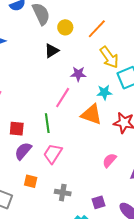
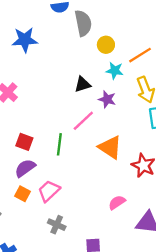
black triangle: (52, 51) -> (83, 84), moved
cyan star: (104, 92) -> (115, 71), moved
pink trapezoid: (53, 154) -> (49, 191), moved
orange square: (31, 181) -> (22, 194), moved

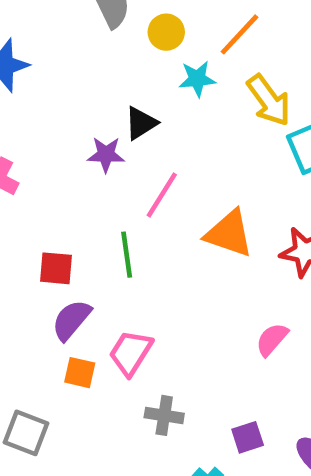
purple star: (107, 99) -> (106, 155), moved

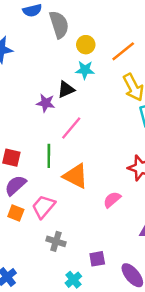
cyan star: (197, 79) -> (85, 70), moved
orange triangle: (229, 234) -> (76, 176), moved
pink semicircle: (272, 339) -> (112, 200), moved

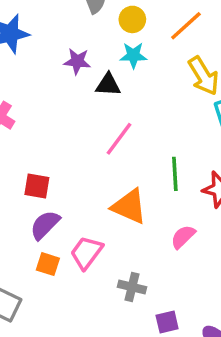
black triangle: (66, 89) -> (108, 85), turned 30
purple star: (46, 103) -> (77, 61), moved
green line: (49, 156) -> (175, 174), moved
gray cross: (56, 241) -> (132, 287), moved

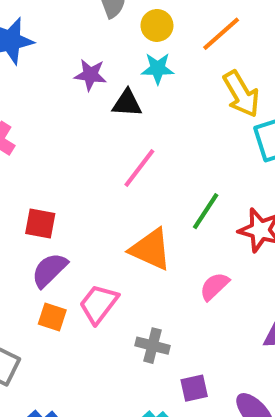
green line: (175, 174) -> (206, 211), turned 36

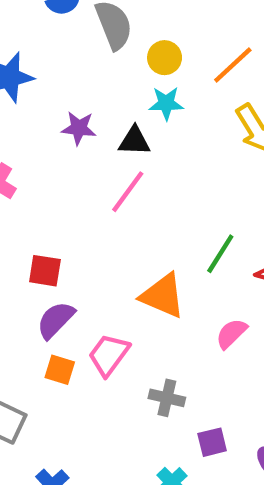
purple star: (90, 75) -> (79, 128), moved
pink line: (139, 168) -> (128, 192), moved

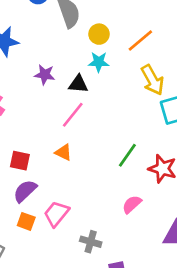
orange triangle: (163, 296) -> (63, 152), moved, size x0.6

